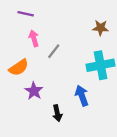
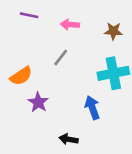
pink arrow: (34, 38) -> (70, 25), moved, turned -70
black arrow: (57, 113) -> (69, 139), moved, turned 112

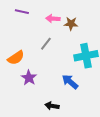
brown star: (113, 31) -> (71, 24), moved
blue arrow: (92, 108) -> (70, 82), turned -30

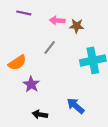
blue arrow: (70, 82) -> (76, 106), moved
black arrow: (52, 106) -> (40, 114), moved

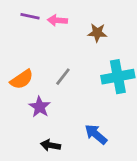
pink arrow: (57, 21) -> (57, 20), moved
gray line: (50, 48) -> (63, 77), moved

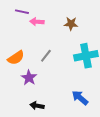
pink arrow: (57, 20) -> (37, 22), moved
blue arrow: (96, 134) -> (80, 98), moved

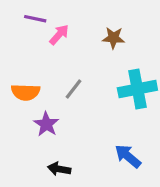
pink arrow: (37, 22) -> (59, 35), turned 128
orange semicircle: (16, 58) -> (26, 92), turned 36

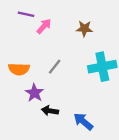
blue arrow: (128, 156) -> (83, 121), moved
black arrow: (59, 169) -> (50, 111), moved

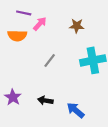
orange semicircle: (19, 69) -> (17, 36), moved
purple star: (34, 93) -> (13, 97), moved

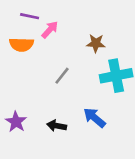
brown star: (77, 26) -> (96, 43), moved
blue arrow: (76, 110) -> (94, 118), moved

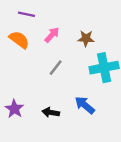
pink arrow: (50, 30) -> (52, 35), moved
orange semicircle: (21, 45) -> (19, 40), turned -145

